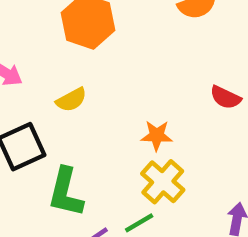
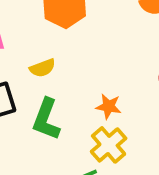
green L-shape: (66, 192) -> (46, 119), moved

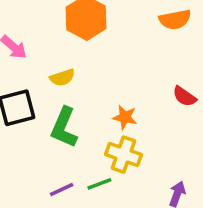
yellow cross: (109, 145) -> (124, 155), turned -32

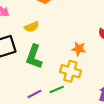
orange star: (125, 117) -> (79, 49), moved

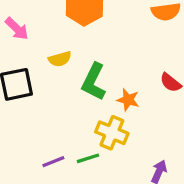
green L-shape: (34, 57) -> (94, 82), moved

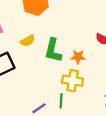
green line: (88, 158) -> (61, 101), turned -56

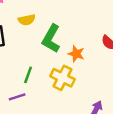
green line: (61, 101) -> (28, 75), moved

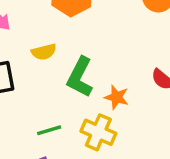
green line: (28, 75) -> (49, 130), turned 56

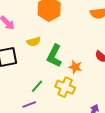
green line: (49, 130) -> (37, 86), turned -32

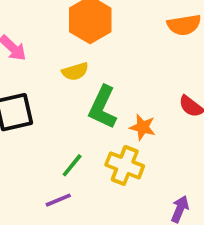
yellow semicircle: (34, 42) -> (75, 71), moved

